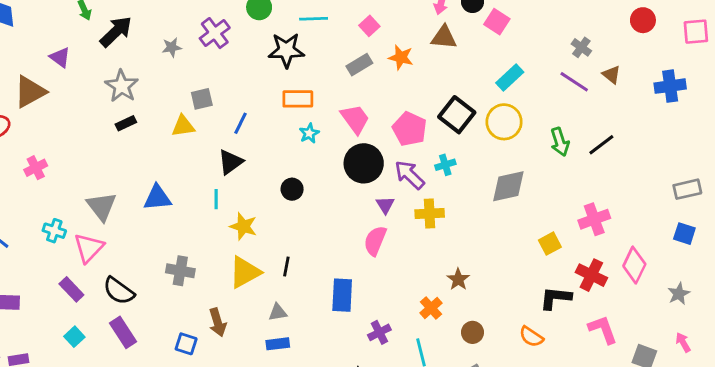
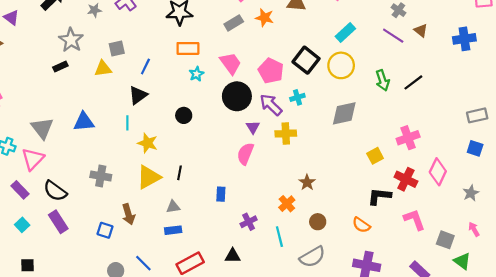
gray star: (122, 86) -> (71, 40), moved
blue rectangle: (342, 295) -> (221, 194), size x0.6

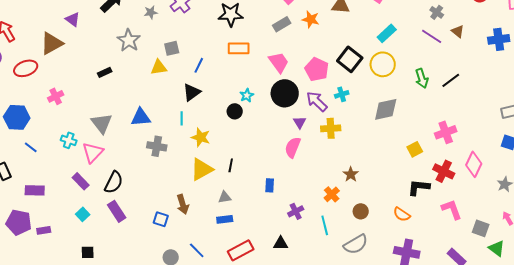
black rectangle: (60, 67) -> (105, 72), moved
cyan star: (196, 74) -> (247, 95), moved
gray cross: (101, 176) -> (157, 146), moved
black semicircle: (55, 191) -> (114, 182), turned -100

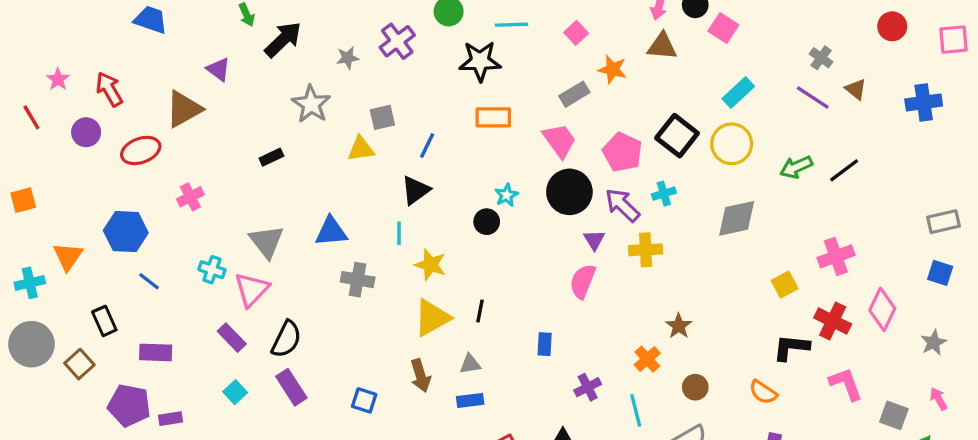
gray rectangle: (282, 24) -> (574, 94), moved
green arrow: (422, 78) -> (796, 167), turned 84
brown arrow: (183, 204) -> (420, 376), moved

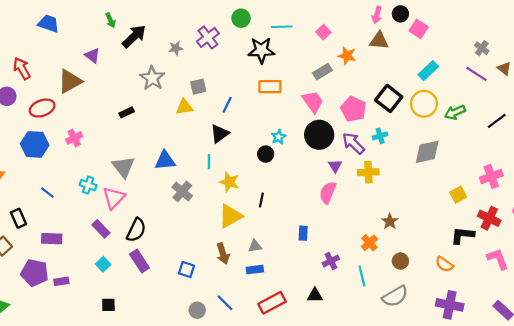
green arrow: (796, 167) -> (455, 112), moved
blue hexagon: (126, 232) -> (35, 144), moved
gray cross: (358, 280) -> (182, 191), turned 30
black line: (480, 311) -> (261, 200), moved

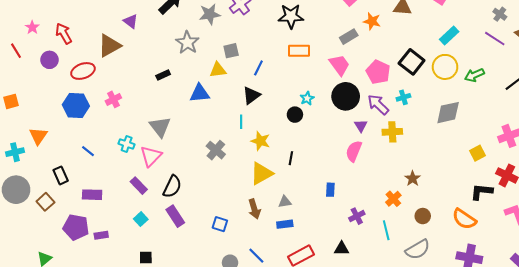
gray star: (176, 48) -> (210, 14), size x1.5
blue triangle: (165, 160) -> (200, 93), moved
orange semicircle: (444, 264) -> (464, 219), size x1.4

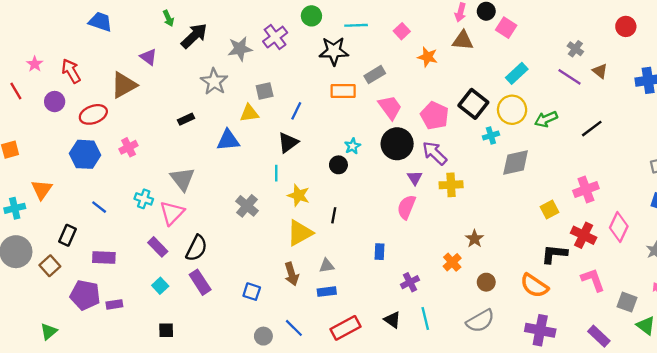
gray rectangle: (349, 37) -> (375, 75), moved
cyan cross: (403, 97) -> (491, 136), moved
black rectangle: (61, 175) -> (68, 235), turned 48
cyan line: (386, 230) -> (425, 319), moved
black triangle: (342, 248) -> (392, 320), turned 35

